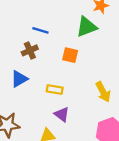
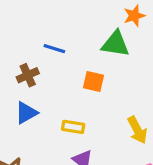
green triangle: (87, 27) -> (115, 44), turned 30
brown cross: (30, 50) -> (28, 75), moved

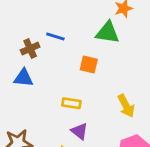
brown cross: (28, 75) -> (30, 49), moved
blue triangle: (26, 113) -> (23, 78), moved, turned 35

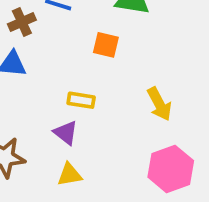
purple triangle: (79, 131) -> (66, 133), moved

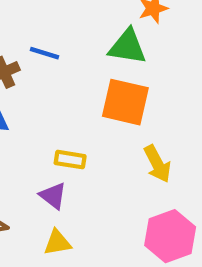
orange square: (106, 45) -> (125, 102), moved, size x1.6

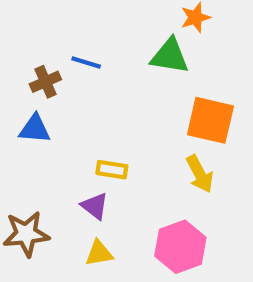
orange square: (125, 102) -> (210, 120), moved
pink hexagon: (170, 236) -> (180, 247), moved

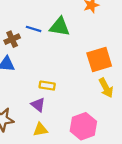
green triangle: (170, 56) -> (60, 27), moved
orange square: (210, 120) -> (99, 60), turned -30
yellow arrow: (200, 174) -> (106, 88), moved

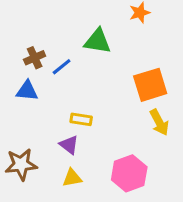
blue line: (34, 29) -> (62, 67), moved, turned -56

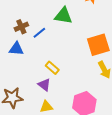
yellow rectangle: (81, 119) -> (52, 68), turned 32

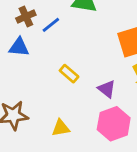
purple triangle: (44, 85) -> (107, 89), moved

